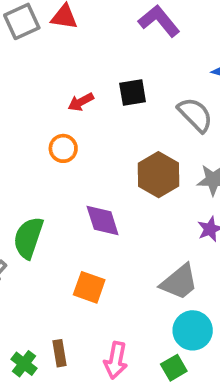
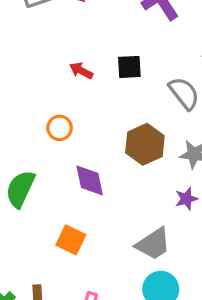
red arrow: (81, 102) -> (81, 71), turned 50
orange circle: (63, 148) -> (60, 128), moved

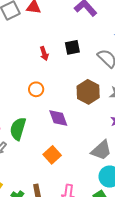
red arrow: (81, 71) -> (44, 54), turned -128
orange square: (71, 240) -> (52, 155), turned 30

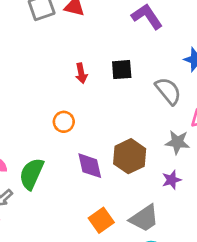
brown hexagon: (88, 92) -> (130, 156), moved
orange square: (52, 155) -> (101, 220), moved

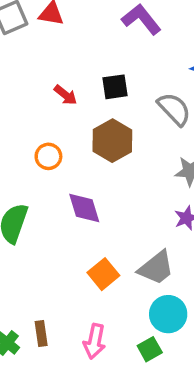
red arrow: (81, 73) -> (66, 95), turned -36
brown hexagon: (130, 156) -> (112, 141), moved

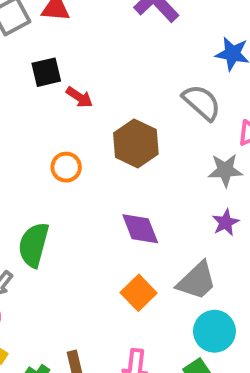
black square: (115, 87) -> (46, 72), moved
purple diamond: (84, 208) -> (140, 229), moved

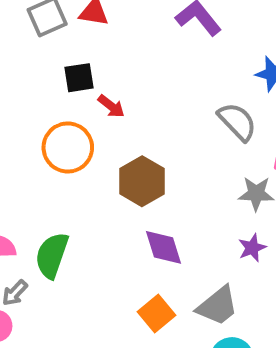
brown hexagon: (136, 143) -> (142, 181), moved
orange circle: (66, 167) -> (68, 147), moved, size x1.6

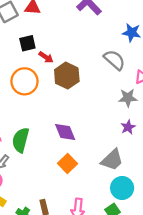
brown hexagon: (142, 181) -> (67, 76), moved
purple diamond: (163, 247) -> (65, 132), moved
orange square: (157, 313) -> (68, 163), moved

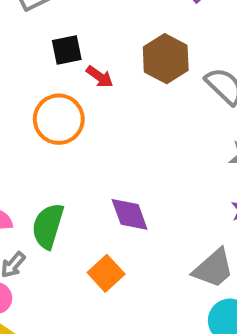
brown hexagon: (67, 76) -> (166, 59), moved
orange square: (68, 163) -> (106, 273), moved

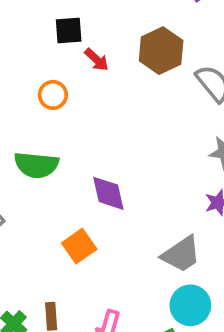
orange circle: (59, 119) -> (53, 95), size x0.6
green semicircle: (48, 226) -> (36, 165), moved, turned -108

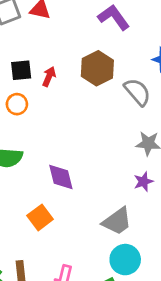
black square: (69, 31) -> (21, 70), moved
red arrow: (97, 60) -> (49, 77), turned -108

